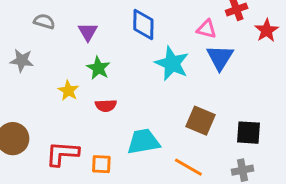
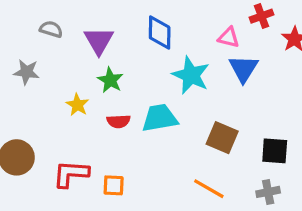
purple triangle: (88, 32) -> (99, 41), size x1.4
cyan trapezoid: (143, 142) -> (160, 118), moved

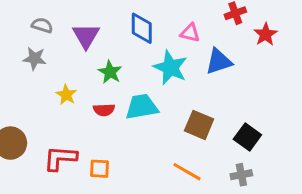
pink triangle: (229, 37) -> (190, 33), moved
blue triangle: (243, 69) -> (219, 62), turned 40
gray star: (26, 72) -> (35, 59), moved
green star: (110, 80) -> (110, 72), moved
black square: (275, 151) -> (247, 137), turned 32

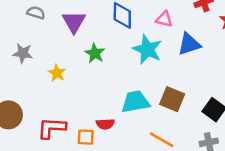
gray star: (35, 59) -> (23, 53), moved
cyan trapezoid: (142, 107) -> (135, 102), moved
red semicircle: (104, 110) -> (105, 124), moved

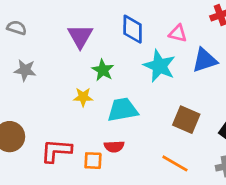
gray semicircle: (36, 13) -> (17, 28), moved
yellow star: (57, 73) -> (83, 97), moved, turned -30
cyan trapezoid: (135, 102) -> (123, 110), moved

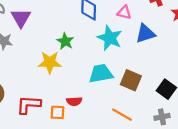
purple triangle: (80, 36) -> (21, 18), moved
yellow star: (83, 97) -> (50, 62), size x1.5
cyan trapezoid: (123, 110) -> (101, 74), moved

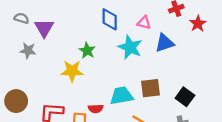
cyan trapezoid: (101, 74) -> (121, 96), moved
brown square: (131, 80) -> (150, 88), turned -30

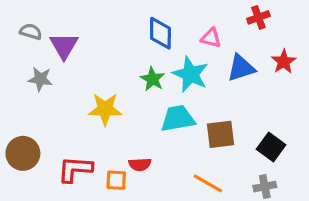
red star: (198, 24) -> (284, 62), moved
green star: (87, 51) -> (153, 79), moved
cyan trapezoid: (121, 96) -> (178, 119), moved

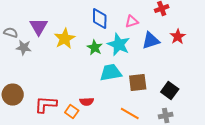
gray semicircle: (31, 32) -> (11, 33), moved
pink triangle: (211, 38) -> (132, 22), turned -32
yellow star: (105, 109) -> (65, 39), moved, turned -30
orange square: (116, 180) -> (72, 112), turned 32

